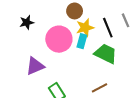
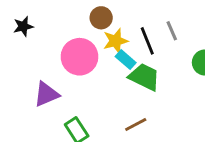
black star: (27, 22) -> (23, 26), moved
cyan rectangle: (82, 41) -> (126, 60), moved, turned -64

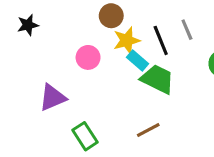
pink circle: (79, 57) -> (88, 57), size x0.6

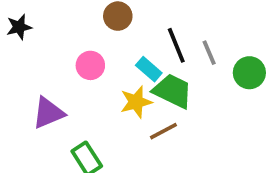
gray line: (187, 30) -> (209, 53), moved
yellow star: (127, 40) -> (136, 102), moved
brown line: (148, 130) -> (163, 131), moved

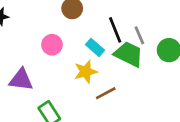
green trapezoid: (173, 91) -> (129, 54), moved
purple triangle: (48, 113) -> (21, 80), turned 30

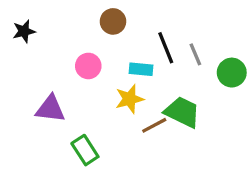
cyan rectangle: (95, 47) -> (141, 69), turned -36
green trapezoid: (129, 54) -> (182, 112), moved

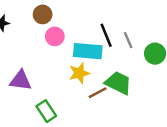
brown circle: (113, 21) -> (43, 14), moved
pink circle: (88, 66) -> (55, 36), moved
cyan rectangle: (141, 69) -> (88, 51), size x1.6

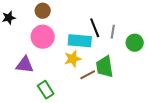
pink circle: (55, 36) -> (43, 37), moved, size x1.5
gray line: (128, 40) -> (113, 32), turned 32
green trapezoid: (118, 83) -> (105, 67), turned -125

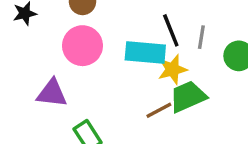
yellow star: (73, 59) -> (173, 69), moved
green trapezoid: (105, 67) -> (188, 97), turned 75

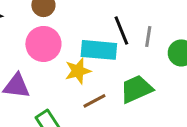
yellow star: (173, 69) -> (78, 71), moved
brown line: (159, 110) -> (94, 101), moved

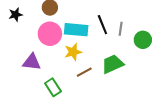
cyan rectangle: (99, 50) -> (76, 30), moved

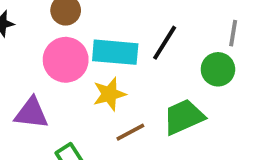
black line: (102, 25) -> (165, 43), turned 54
gray line: (121, 29) -> (233, 33), moved
green circle: (143, 40) -> (218, 69), moved

